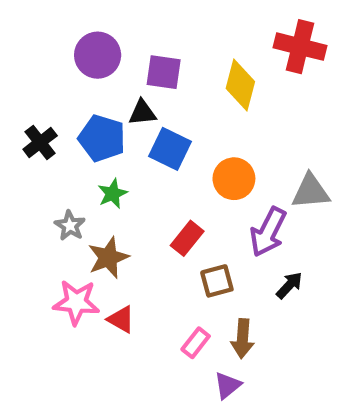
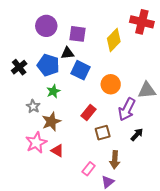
yellow diamond: (240, 85) -> (114, 40), turned 30
pink star: (76, 302) -> (36, 143), turned -30
pink rectangle: (196, 343) -> (89, 169), moved

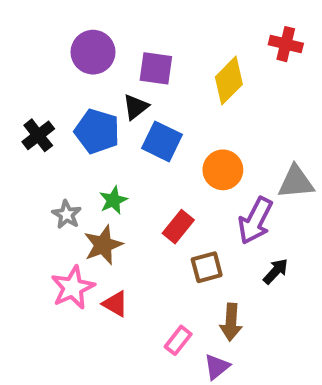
red cross: (142, 22) -> (286, 44), size x0.7
black triangle: (67, 53) -> (136, 107), turned -32
green star: (53, 91) -> (113, 200), moved

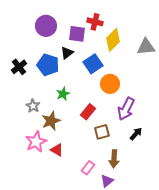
red cross: (286, 44) -> (95, 22), moved
blue square: (162, 141) -> (93, 64), moved, turned 30
gray triangle: (296, 182) -> (146, 47), moved
green star: (113, 200) -> (63, 94), moved

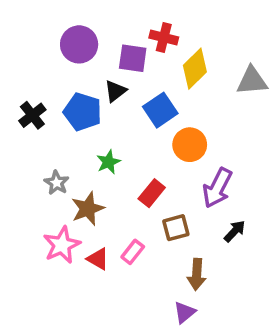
pink rectangle: (88, 168) -> (133, 252), moved

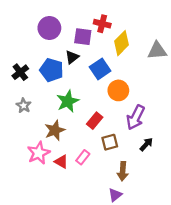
green star: (108, 162) -> (68, 101), size x1.5
gray star: (57, 183) -> (24, 106), moved

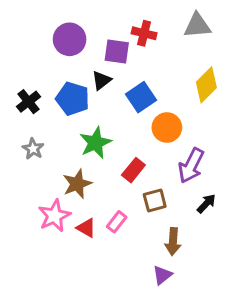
yellow diamond: (122, 43) -> (206, 85), moved
gray triangle: (157, 51) -> (197, 26), moved

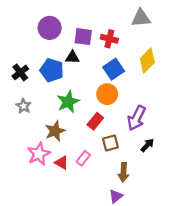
red cross: (144, 33) -> (109, 39), moved
black triangle: (101, 80) -> (72, 57), turned 40
blue square: (141, 97) -> (114, 69), moved
orange circle: (167, 128) -> (107, 94), moved

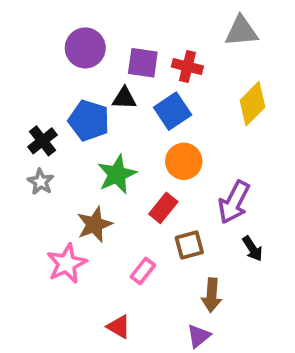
blue square: (114, 69) -> (173, 111), moved
black cross: (20, 72) -> (42, 141), moved
black arrow: (147, 145) -> (252, 249), turned 104
red triangle: (62, 163) -> (119, 327), moved

